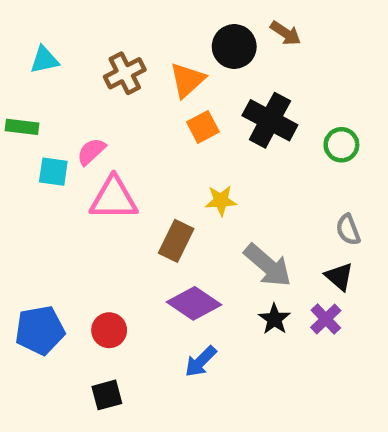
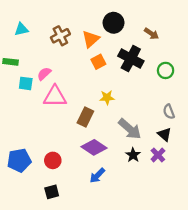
brown arrow: (286, 33) -> (151, 34), moved

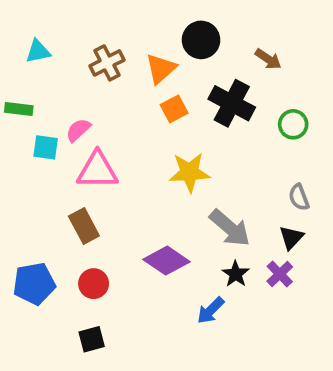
yellow star: (107, 98) -> (190, 172), size x1.5
brown rectangle: (85, 117) -> (84, 226), moved, turned -54
black triangle: (164, 134) -> (291, 238), turned 32
blue arrow: (97, 176) -> (211, 310), moved

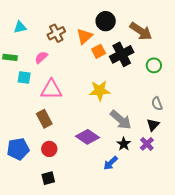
brown arrow: (268, 59) -> (141, 31), size x1.6
black cross: (232, 103) -> (122, 54), turned 35
orange square: (174, 109) -> (99, 51), moved
pink semicircle: (78, 130) -> (41, 57), moved

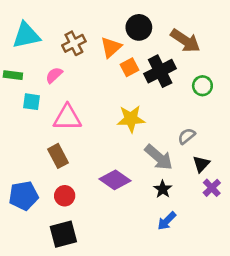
cyan triangle: (20, 27) -> (26, 35), size x1.6
gray semicircle: (157, 104) -> (187, 136), moved, turned 72
purple cross: (147, 144) -> (212, 188), moved
blue arrow: (111, 163) -> (167, 221), moved
black square: (48, 178) -> (63, 234), size x1.5

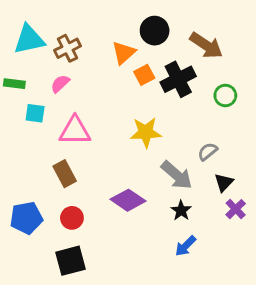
brown cross: (74, 43) -> (68, 48), moved

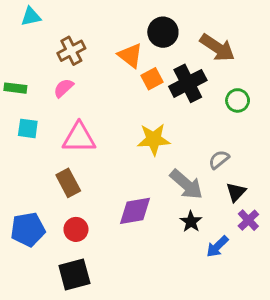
cyan triangle: (29, 39) -> (31, 17), moved, size x0.6
orange triangle: (124, 53) -> (130, 55), turned -40
cyan square: (35, 113) -> (28, 128), moved
purple diamond: (128, 200) -> (135, 211), turned -44
blue arrow: (186, 246) -> (217, 247), moved

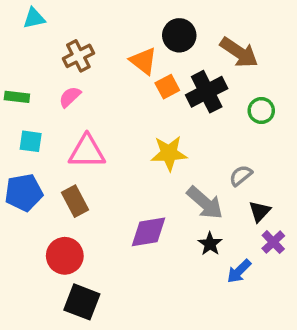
blue pentagon: (28, 229) -> (24, 193), moved
red circle: (76, 229) -> (65, 256), moved, size x1.4
black square: (74, 274) -> (82, 302), turned 36

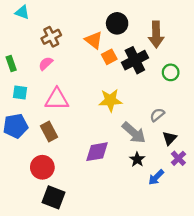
cyan triangle: (34, 18) -> (22, 12), turned 32
brown arrow: (239, 52) -> (156, 35), turned 55
green rectangle: (17, 97) -> (11, 64), turned 64

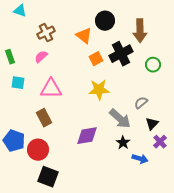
orange square: (109, 57) -> (96, 59), moved
blue pentagon: (16, 126) -> (14, 141), moved, turned 30
blue arrow: (156, 177) -> (140, 159), turned -119

